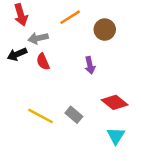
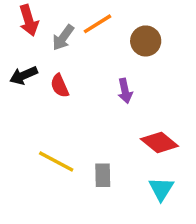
gray arrow: (38, 38) -> (63, 38), moved, turned -42
gray rectangle: (74, 115) -> (103, 175), moved, turned 49

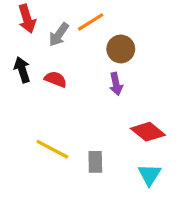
brown circle: (146, 41) -> (121, 49), moved
black arrow: (24, 75) -> (22, 70), turned 95
red semicircle: (60, 86) -> (56, 79), turned 135

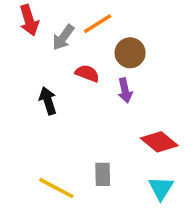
black arrow: (22, 70) -> (48, 101), moved
red semicircle: (56, 79) -> (87, 73), moved
yellow line: (52, 149) -> (56, 188), moved

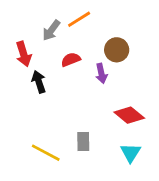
red arrow: (29, 20) -> (24, 54), moved
brown circle: (130, 53) -> (117, 50), moved
red semicircle: (87, 73) -> (71, 60), turned -42

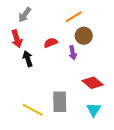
orange line: (79, 19) -> (74, 17), moved
gray arrow: (51, 30) -> (25, 15), moved
gray rectangle: (83, 142) -> (60, 102), size x1.5

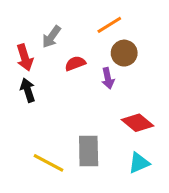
gray arrow: (25, 15) -> (51, 37), moved
black arrow: (28, 59) -> (28, 90), moved
cyan triangle: (94, 110) -> (139, 163), turned 35

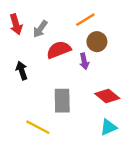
red arrow: (25, 58) -> (16, 24), moved
red semicircle: (75, 63) -> (59, 50), size x1.5
gray rectangle: (89, 151) -> (62, 101), moved

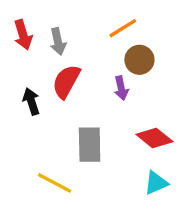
gray arrow: (40, 29) -> (58, 41), turned -48
red semicircle: (59, 50) -> (66, 81), moved, turned -40

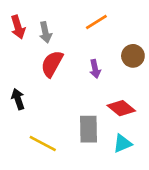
brown circle: (139, 60) -> (133, 56), moved
black arrow: (31, 101) -> (18, 99), moved
gray rectangle: (90, 145) -> (89, 129), moved

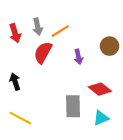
orange line: (96, 22) -> (60, 31), moved
red arrow: (18, 27) -> (15, 33), moved
yellow line: (43, 143) -> (20, 118), moved

